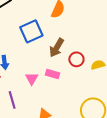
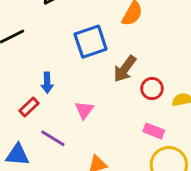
pink rectangle: (52, 74) -> (154, 131), moved
purple line: (12, 100) -> (53, 138), turned -48

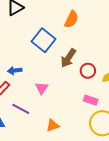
blue square: (91, 42) -> (43, 40), turned -30
blue arrow: (47, 83) -> (15, 70), turned 88

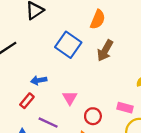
brown arrow: (68, 58) -> (105, 50), moved
red circle: (88, 71) -> (93, 116), moved

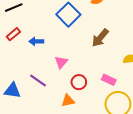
brown arrow: (105, 50) -> (100, 38), moved
red rectangle: (27, 101) -> (13, 34), moved

